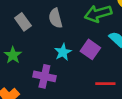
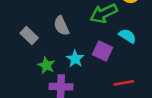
green star: (13, 55) -> (46, 65), moved

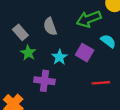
green star: (46, 65) -> (28, 53), moved

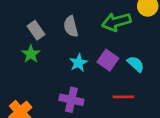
cyan semicircle: (108, 41) -> (136, 64), moved
green star: (28, 53) -> (31, 54), moved
purple cross: (44, 81) -> (71, 100), moved

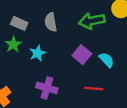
gray rectangle: (36, 30) -> (19, 23), turned -35
cyan star: (78, 63) -> (38, 53), moved

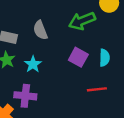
cyan semicircle: (107, 60) -> (104, 58), turned 56
purple cross: (47, 88) -> (25, 96), moved

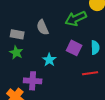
cyan star: (33, 64) -> (49, 60), moved

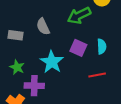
green star: (16, 53) -> (17, 67), moved
cyan star: (49, 60) -> (52, 62), size x1.5

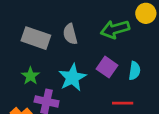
gray rectangle: (15, 35) -> (36, 38), size x1.5

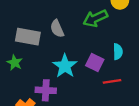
purple square: (107, 67) -> (95, 62), moved
green star: (30, 76) -> (15, 63), moved

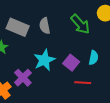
green arrow: (95, 18) -> (80, 24), turned -120
purple cross: (46, 90) -> (23, 78), turned 30

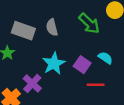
cyan semicircle: (93, 58) -> (105, 58), turned -64

